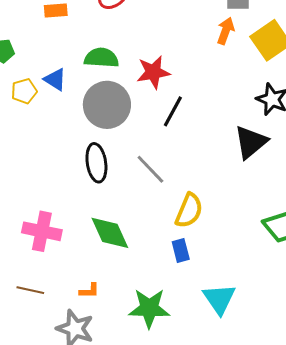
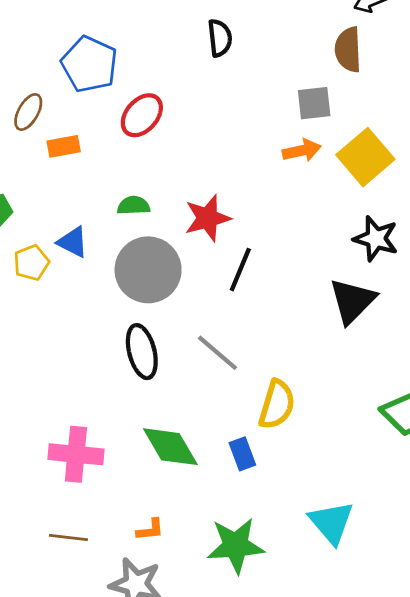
orange arrow: (226, 31) -> (302, 150), turned 64
green semicircle: (101, 58) -> (134, 206), size x0.7
blue rectangle: (181, 251) -> (242, 454), moved

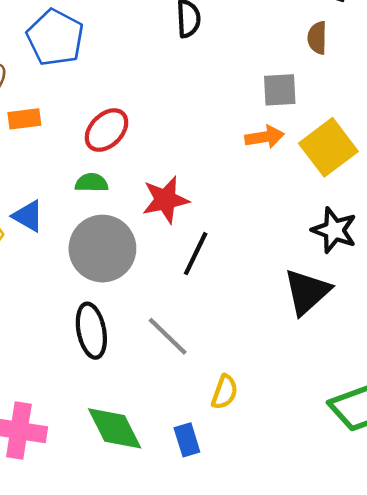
brown semicircle: (348, 50) -> (317, 38), size x0.7
red ellipse: (142, 115) -> (107, 130), moved
yellow semicircle: (277, 405) -> (225, 392), size x0.7

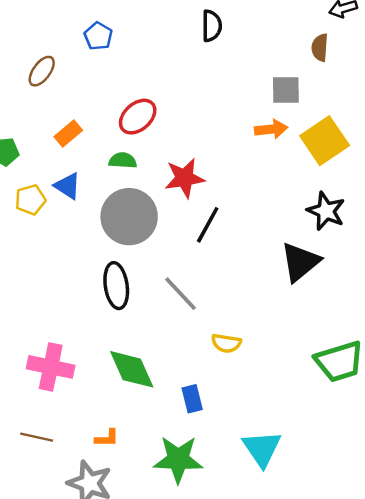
blue pentagon: (55, 38) -> (98, 36), size x0.6
orange rectangle: (24, 119) -> (68, 133), moved, turned -36
yellow semicircle: (225, 392) -> (226, 343), turned 76
blue rectangle: (187, 440) -> (192, 399), moved

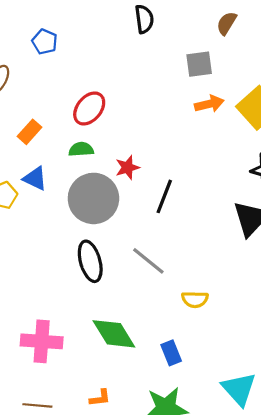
brown semicircle: (320, 48) -> (227, 23), moved, turned 35
gray square: (286, 90) -> (199, 64), moved
red star: (184, 178) -> (127, 167), moved, size x0.7

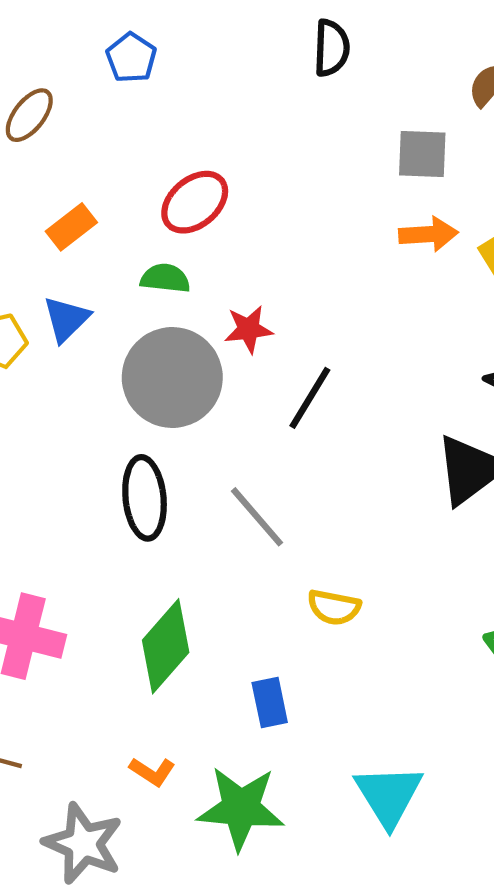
blue triangle: (35, 178) -> (66, 319), turned 40
green diamond: (114, 334) -> (166, 646), turned 63
orange L-shape: (100, 398) -> (152, 772), moved, turned 30

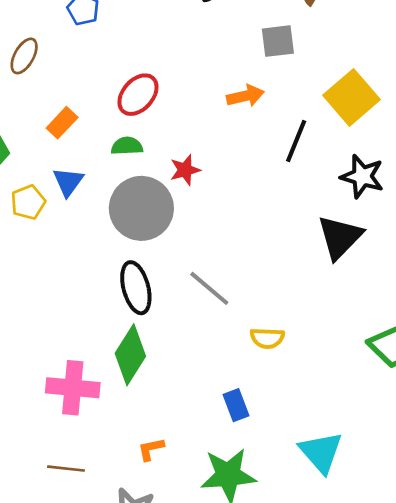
orange arrow: (428, 234) -> (245, 96), moved
black line: (310, 398) -> (296, 141), moved
green diamond: (166, 646) -> (130, 355), moved
orange L-shape: (152, 772) -> (151, 449), moved, turned 144

